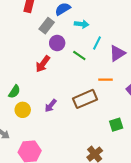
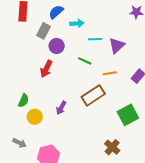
cyan line: (97, 43) -> (95, 39), turned 72
green line: (79, 55) -> (85, 61), moved
green square: (116, 125) -> (128, 115), size x1.5

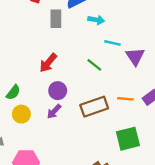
gray rectangle: (43, 31) -> (56, 19), turned -42
purple circle: (57, 46) -> (58, 91), moved
purple triangle: (117, 46) -> (135, 56), turned -36
orange line: (110, 73) -> (125, 99), moved

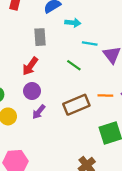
gray rectangle: (56, 19) -> (40, 37), moved
purple circle: (58, 91) -> (32, 91), moved

